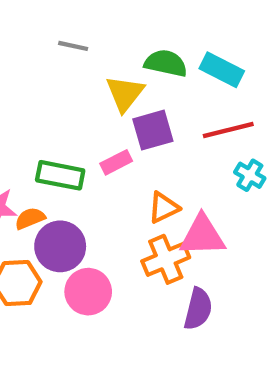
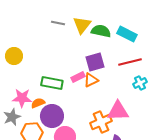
yellow triangle: (125, 93) -> (82, 25), moved
cyan cross: (250, 175) -> (140, 83), turned 32
orange triangle: (164, 208) -> (91, 80), moved

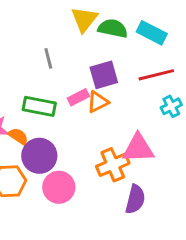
gray line: (58, 23) -> (48, 58), moved, turned 64
orange semicircle: (38, 103) -> (18, 136), turned 56

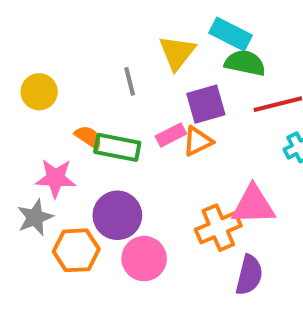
yellow triangle: (84, 19) -> (177, 53), moved
green semicircle: (113, 28) -> (245, 63), moved
cyan rectangle: (152, 33) -> (231, 34), moved
orange semicircle: (18, 136) -> (89, 137), moved

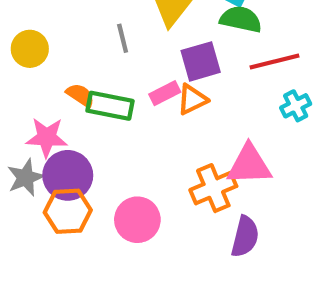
purple circle: (117, 215) -> (68, 175), moved

